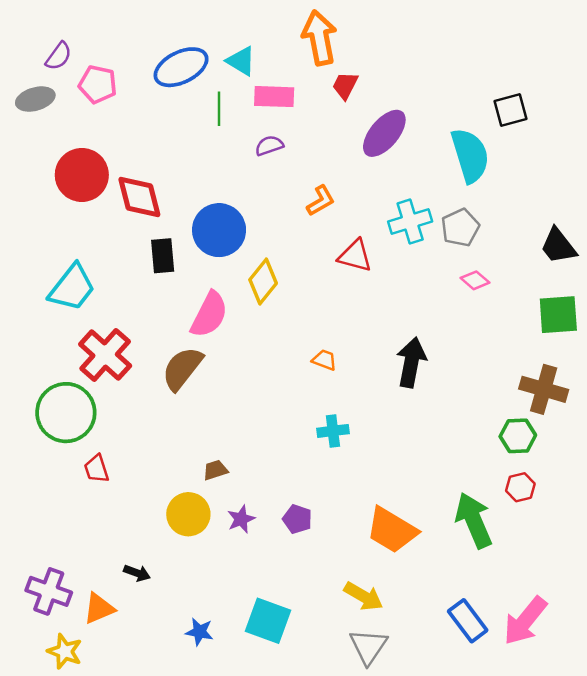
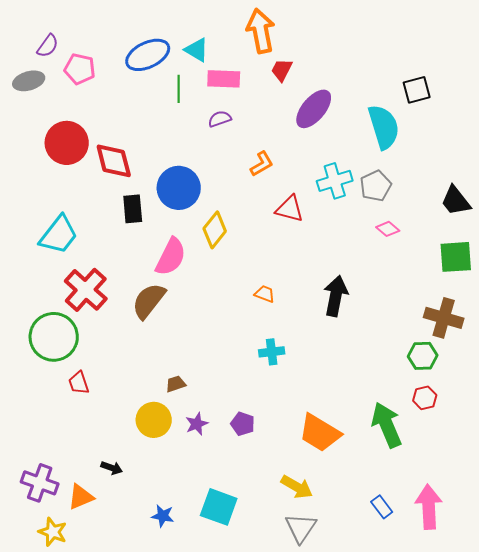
blue rectangle: (468, 621) -> (382, 507), size x0.7
pink arrow: (525, 621) -> (429, 507), turned 138

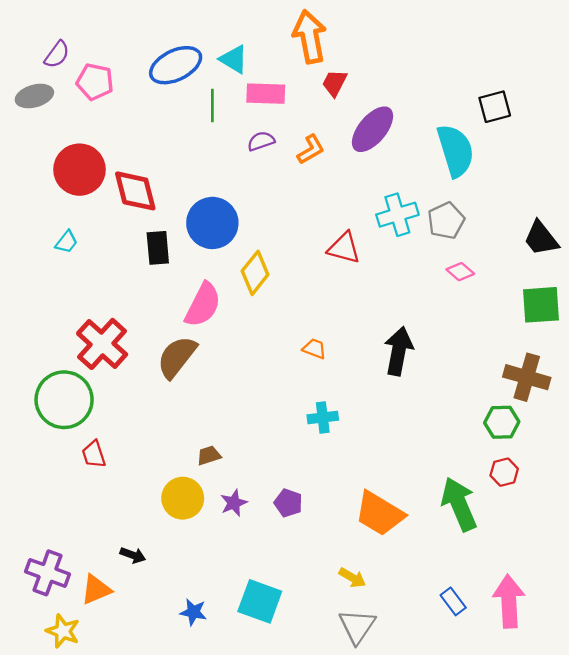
orange L-shape: (262, 164) -> (311, 149), moved
cyan trapezoid: (59, 235) -> (66, 242), moved, size x0.5
yellow arrow: (297, 487) -> (352, 578), size x0.7

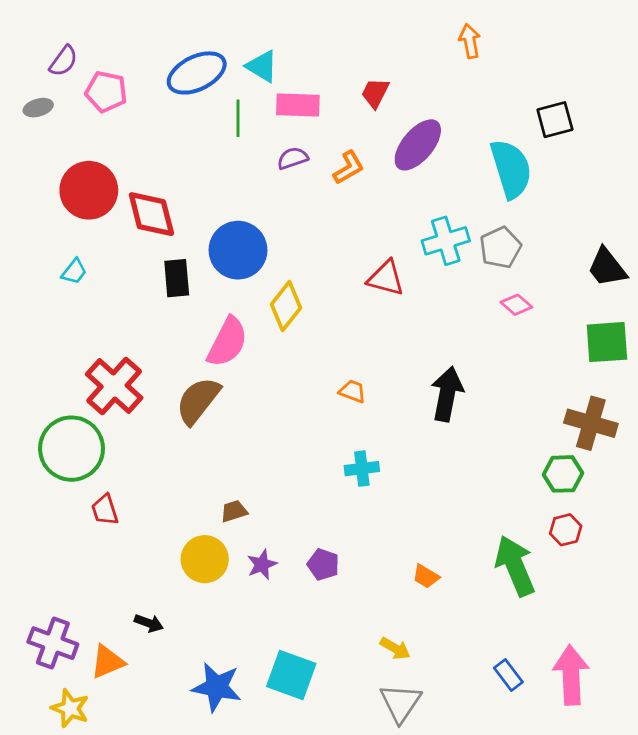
orange arrow: (310, 37) -> (470, 41), moved, size x0.6
gray ellipse: (34, 96) -> (38, 108), size x0.7
orange trapezoid: (380, 514) -> (426, 576), size x0.5
blue star: (193, 612) -> (217, 687), size x1.6

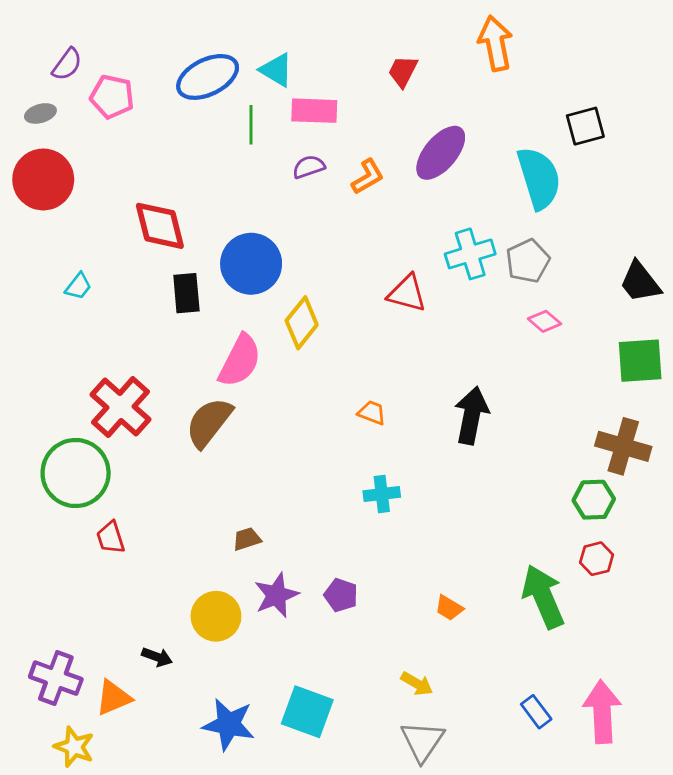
orange arrow: (470, 41) -> (495, 43), size x1.5
red trapezoid: (375, 93) -> (403, 71), moved
red circle: (89, 190) -> (43, 179), moved
yellow circle: (205, 559) -> (216, 616), moved
purple star: (262, 564) -> (276, 595), size x1.4

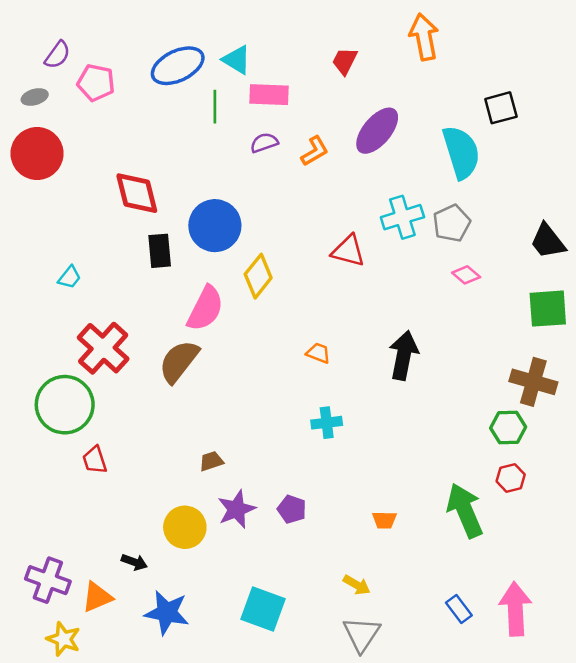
cyan trapezoid: (78, 286) -> (69, 277), moved
orange trapezoid: (449, 608) -> (384, 520), turned -30
blue star: (229, 724) -> (167, 613), moved

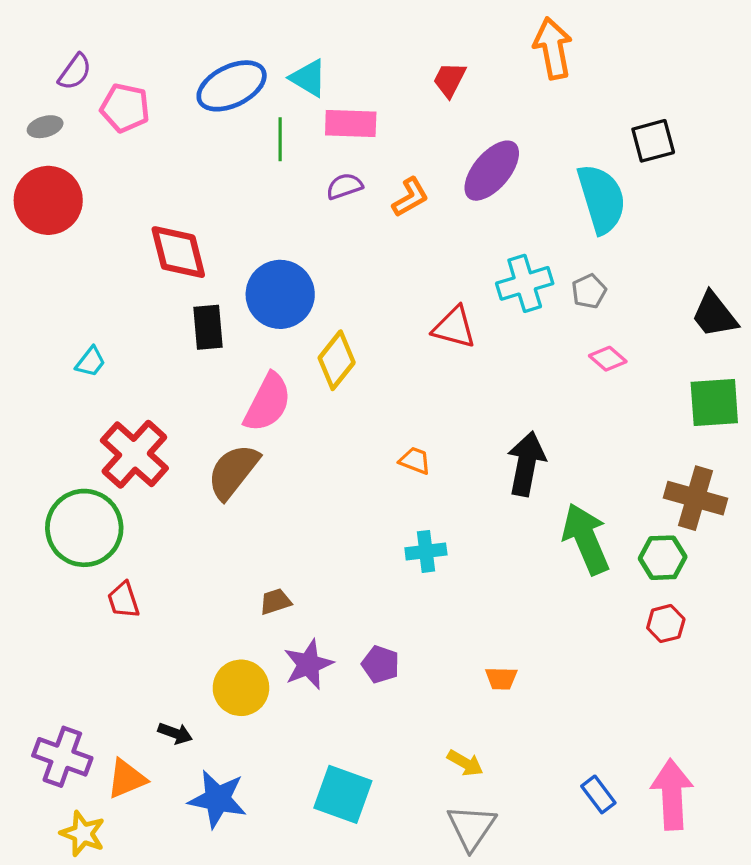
gray pentagon: (452, 223) -> (589, 291), size x0.7
green arrow: (465, 510) -> (586, 539), moved

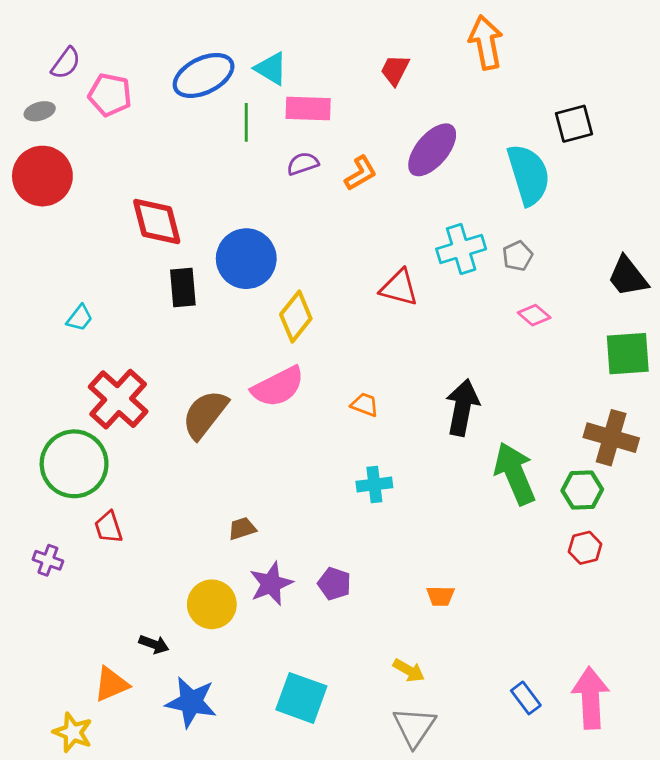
pink semicircle: (268, 403) -> (278, 387), moved, turned 36
purple cross: (62, 757) -> (48, 560), moved, size x0.6

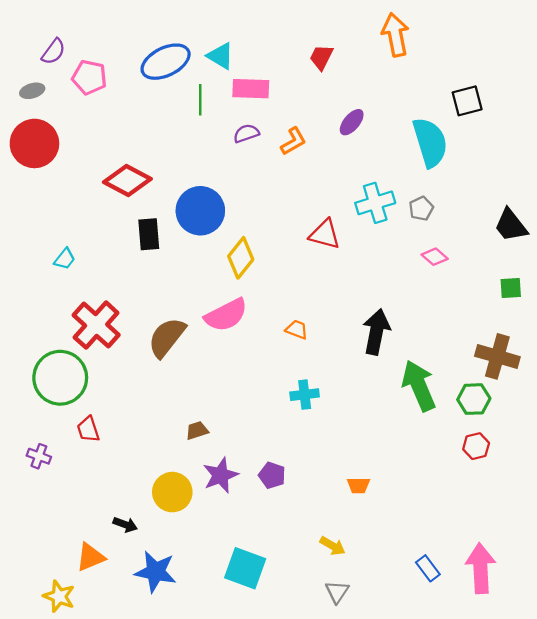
purple ellipse: (432, 150) -> (352, 122), size x0.6
red diamond: (157, 221) -> (127, 180), turned -48
green square: (628, 354) -> (511, 288), size x0.6
gray triangle: (414, 727) -> (337, 592), size x0.7

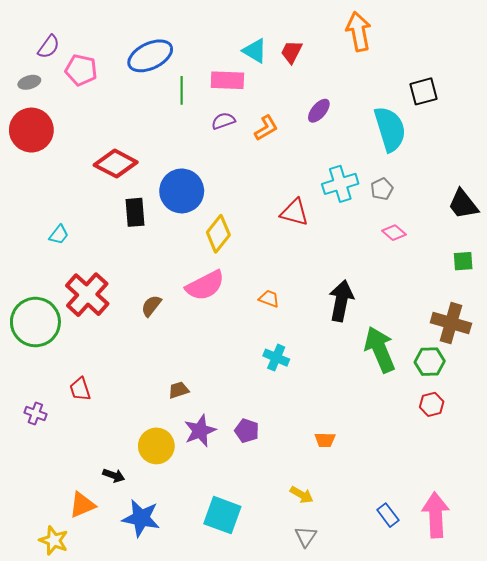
cyan triangle: (221, 56) -> (255, 51), moved
brown semicircle: (167, 337) -> (151, 306), size x0.6
green circle: (60, 378) -> (35, 322), moved
cyan cross: (305, 395) -> (276, 358), turned 30

